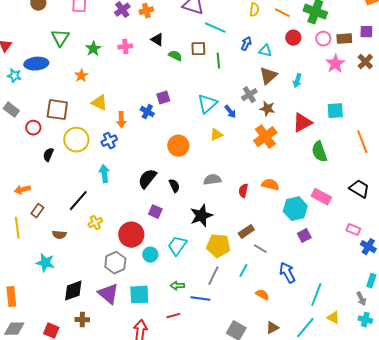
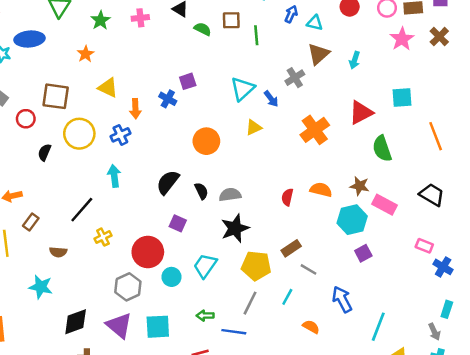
brown star: (267, 109) -> (360, 186), moved
gray semicircle: (212, 180) -> (230, 195), moved

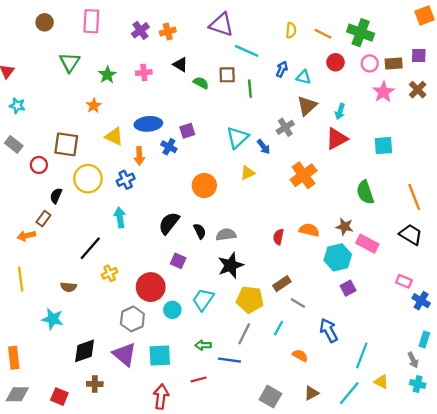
blue ellipse: (30, 39) -> (148, 124), moved
red triangle: (361, 112) -> (337, 139), moved
orange line: (436, 136) -> (414, 197), moved
brown rectangle: (31, 222) -> (43, 219), moved

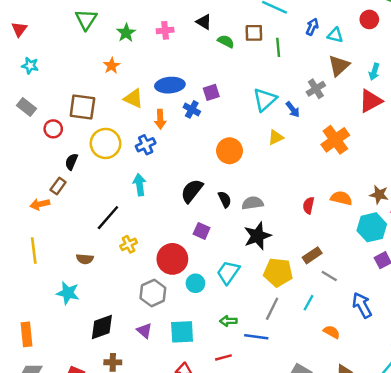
purple triangle: (124, 354) -> (144, 331), size x0.6

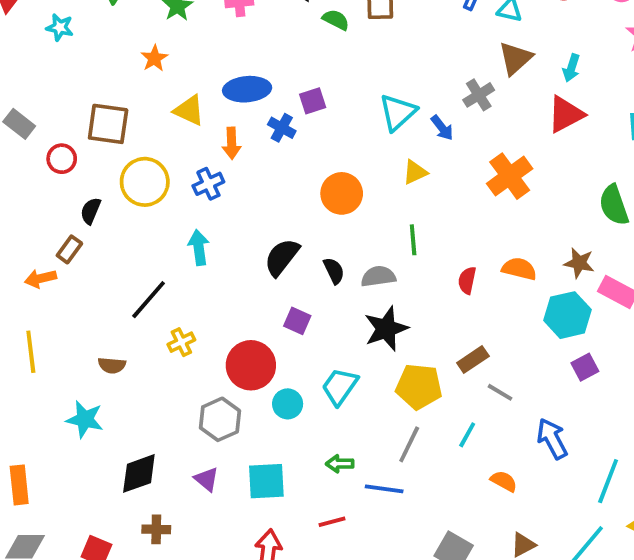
green line: (278, 47) -> (413, 240), moved
cyan star: (30, 66) -> (60, 27), moved

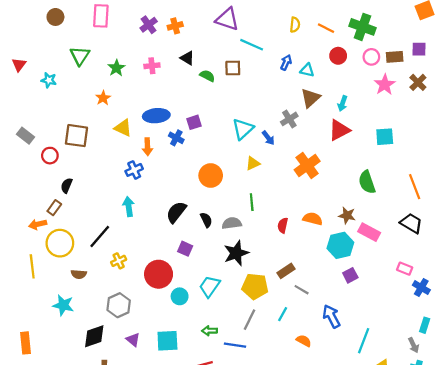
yellow circle: (145, 182) -> (60, 243), moved
gray hexagon: (220, 419) -> (119, 305), moved

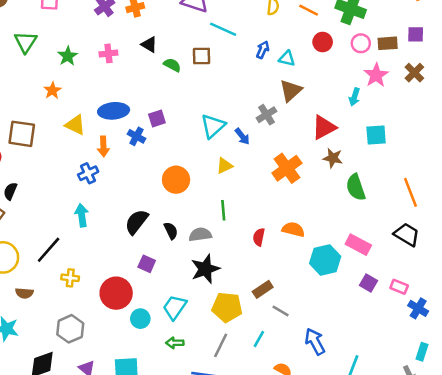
cyan arrow: (343, 103) -> (354, 97), moved
brown star: (347, 215) -> (333, 158), moved
yellow cross: (119, 261) -> (70, 278), turned 32
purple square: (350, 275) -> (368, 283), moved, turned -32
green arrow: (210, 331) -> (175, 343), moved

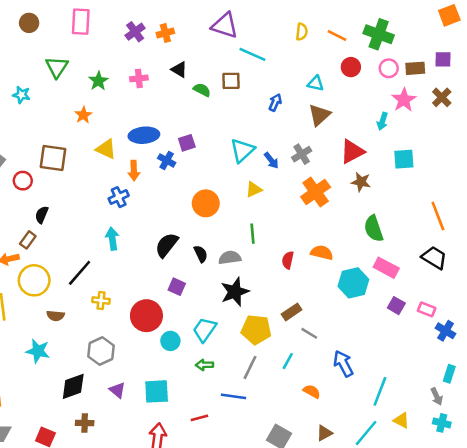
blue arrow: (263, 50) -> (275, 102), moved
gray cross: (267, 115) -> (302, 154), moved
green semicircle: (356, 187) -> (374, 229), moved

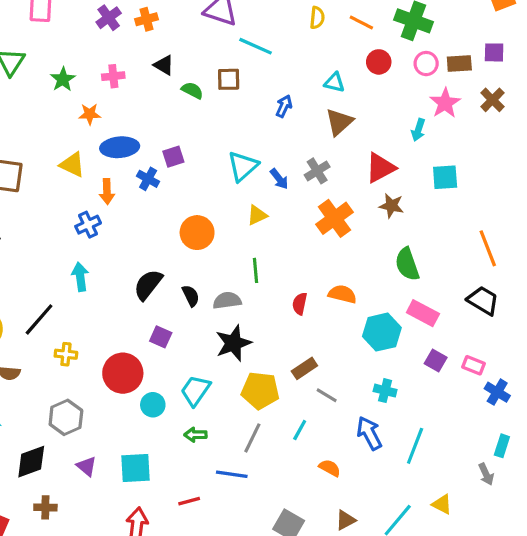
orange star: (83, 115) -> (90, 114), moved, turned 30
cyan line: (380, 391) -> (415, 446), moved
cyan cross: (442, 423) -> (385, 391), moved

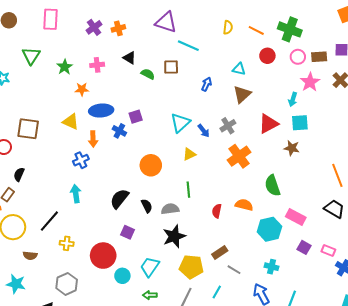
cyan square: (445, 177) -> (300, 123), moved
brown star: (391, 206) -> (292, 148), moved
green semicircle: (407, 264) -> (272, 186), moved

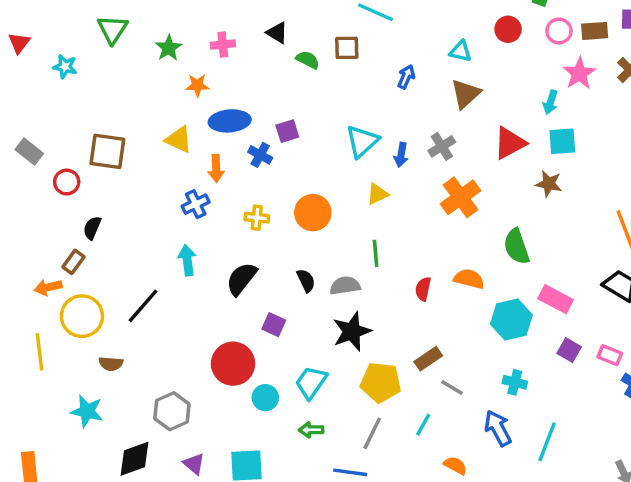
blue arrow: (204, 131) -> (401, 155), turned 48
black semicircle: (119, 199) -> (242, 279), moved
yellow cross: (67, 243) -> (257, 218), moved

